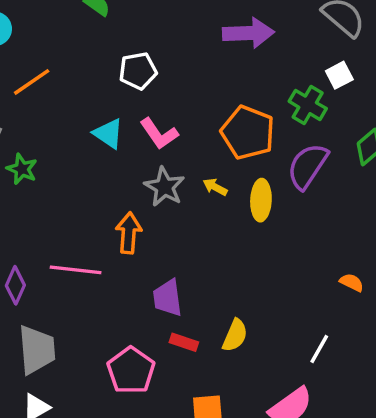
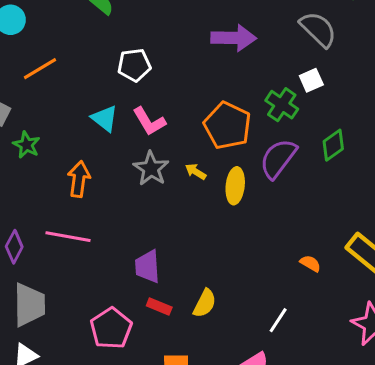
orange arrow: (129, 233) -> (79, 179), moved

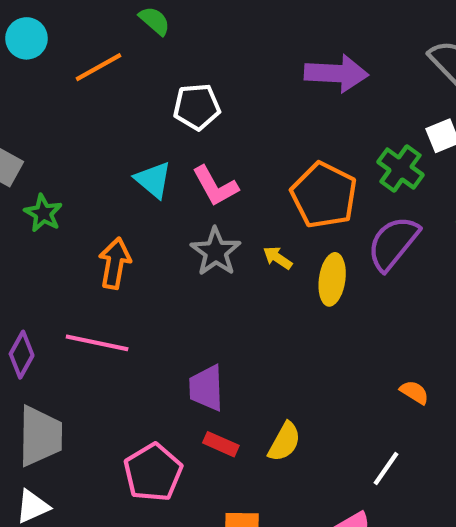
orange line: (40, 69) -> (99, 67), moved
orange semicircle: (310, 263) -> (414, 392), moved

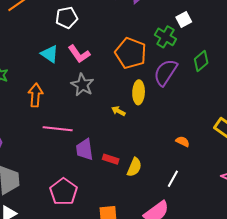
yellow arrow: (278, 258) -> (118, 111), moved
pink line: (97, 343) -> (58, 129), moved
yellow semicircle: (284, 442) -> (134, 167), moved
red rectangle: (221, 444) -> (111, 159), moved

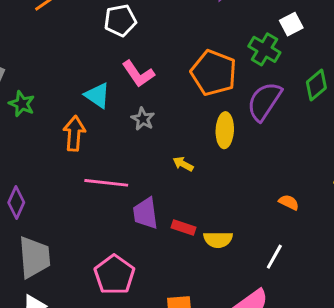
cyan triangle: (50, 54) -> (97, 95), moved
gray star: (82, 85) -> (143, 119), size x0.7
yellow arrow: (118, 111) -> (183, 164), moved
yellow semicircle: (134, 167) -> (218, 239), turned 66

